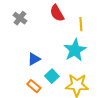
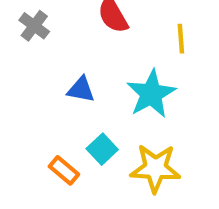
yellow line: (81, 24) -> (181, 39), moved
blue triangle: (34, 59) -> (81, 90), moved, turned 40

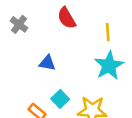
cyan star: (151, 94) -> (109, 66), moved

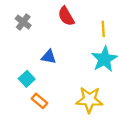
cyan square: (60, 99) -> (27, 79), moved

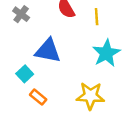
yellow line: (103, 29) -> (97, 17), moved
blue triangle: (49, 57) -> (48, 51), size x1.6

